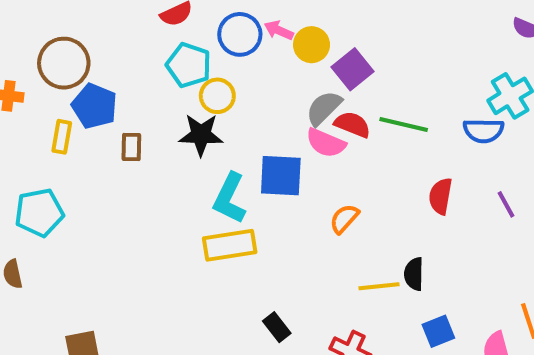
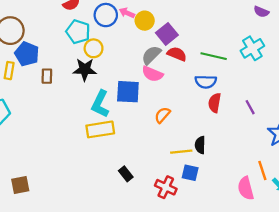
red semicircle: (352, 124) -> (177, 54), moved
green line: (404, 124) -> (214, 56), moved
blue semicircle: (483, 131) -> (206, 82), moved
blue square: (438, 331) -> (190, 173), moved, turned 35

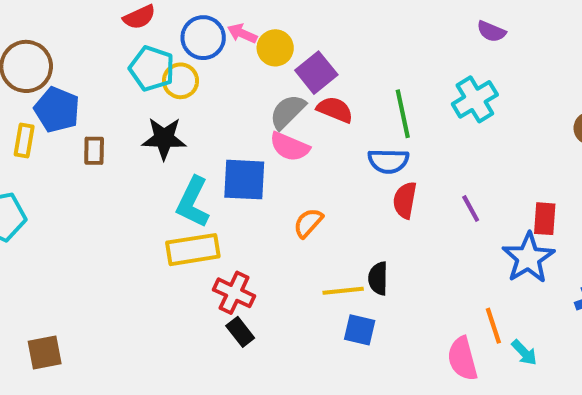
yellow circle: (94, 48) -> (181, 81), moved
green line: (214, 56) -> (403, 114), turned 65
red cross: (166, 187) -> (234, 293), moved

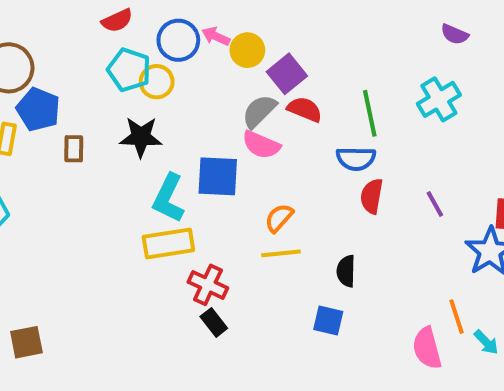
yellow line: (343, 291) -> (281, 253), moved

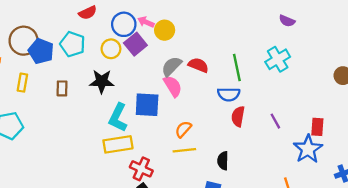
cyan pentagon: (129, 70) -> (72, 44), moved
purple square: (287, 74) -> (135, 44), moved
blue pentagon: (38, 109) -> (41, 51), moved
pink semicircle: (261, 145) -> (173, 86), turned -145

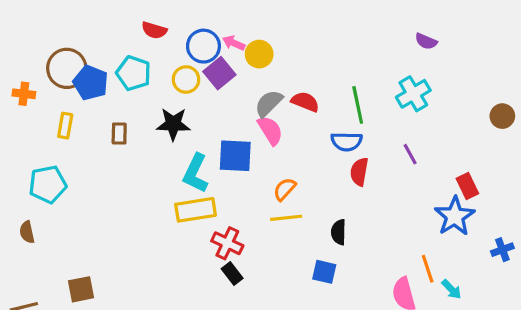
red semicircle: (88, 13) -> (154, 30), turned 42
purple line: (275, 121) -> (410, 154), moved
red rectangle: (317, 127) -> (467, 186), turned -30

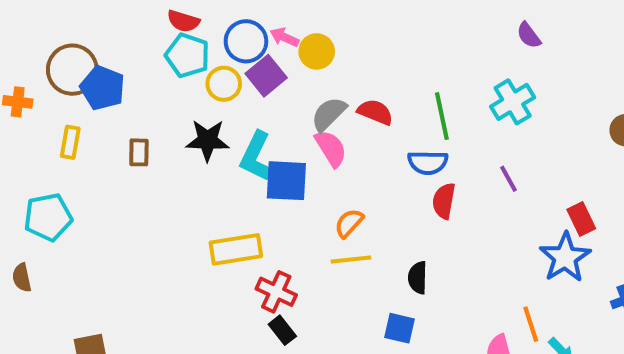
purple semicircle: (426, 41) -> (529, 35), turned 30
cyan pentagon: (134, 73) -> (187, 55), moved
cyan L-shape: (196, 173) -> (256, 156), moved

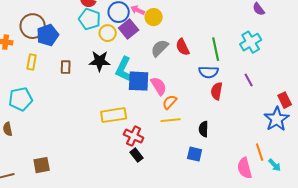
blue pentagon: (103, 88) -> (48, 35), turned 30
red semicircle: (375, 112) -> (183, 47), turned -138
pink semicircle: (331, 148) -> (159, 86), moved

